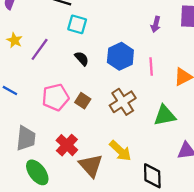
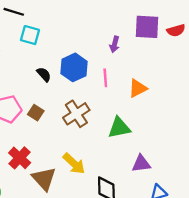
purple arrow: (156, 24) -> (115, 44), moved
black semicircle: (82, 59) -> (44, 74), moved

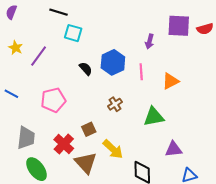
brown square: (36, 113) -> (89, 129), moved, turned 32
brown cross: (76, 114) -> (115, 104), size x0.6

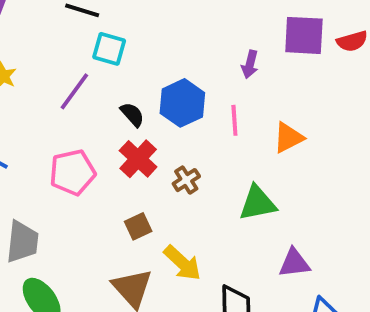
purple line: (39, 56) -> (74, 91), moved
red cross: (64, 144) -> (138, 159), moved

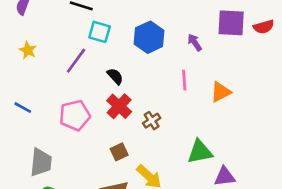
purple arrow: (250, 64) -> (195, 42), turned 132
blue hexagon: (182, 103) -> (149, 37), moved
green triangle: (258, 203) -> (200, 152), moved

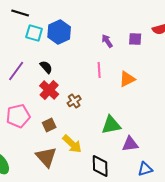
purple square: (231, 23) -> (135, 39), moved, size x0.6
blue hexagon: (149, 37) -> (59, 32), moved
purple line: (76, 61) -> (16, 71), moved
pink pentagon: (75, 115) -> (18, 116), moved

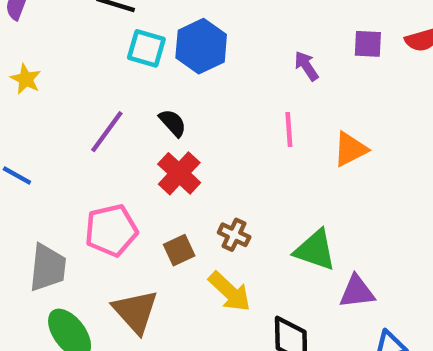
purple square: (135, 39) -> (368, 44), moved
brown cross: (74, 101) -> (234, 235), moved, turned -32
green triangle: (111, 125) -> (315, 250), turned 30
brown triangle: (46, 157) -> (135, 311), moved

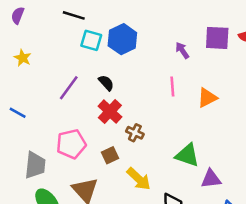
purple square: (368, 44) -> (217, 38), size x1.5
brown cross: (234, 235) -> (135, 133), moved

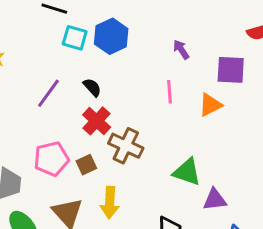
purple square: (217, 38) -> (231, 70), moved
brown cross: (135, 133) -> (126, 146), size x1.6
brown square: (110, 155) -> (86, 165), moved
yellow arrow: (139, 179) -> (110, 203), moved, turned 50

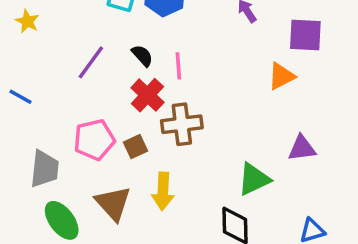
pink line: (169, 92) -> (178, 66), moved
brown cross: (126, 146) -> (182, 124), turned -32
green triangle: (187, 172) -> (254, 179), moved, turned -44
purple triangle: (215, 200) -> (302, 148), moved

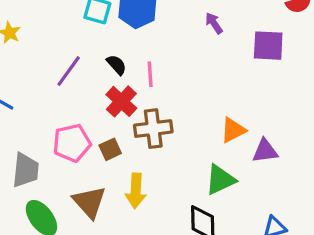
orange triangle: (281, 76) -> (233, 130), moved

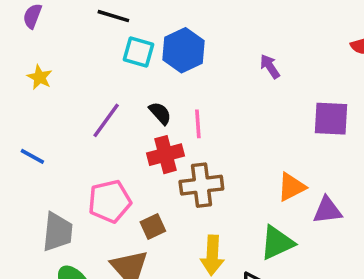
purple square: (268, 46) -> (331, 119), moved
red cross: (121, 101) -> (166, 155), turned 32
brown square: (110, 149) -> (153, 227), moved
yellow arrow: (136, 191) -> (212, 255), moved

